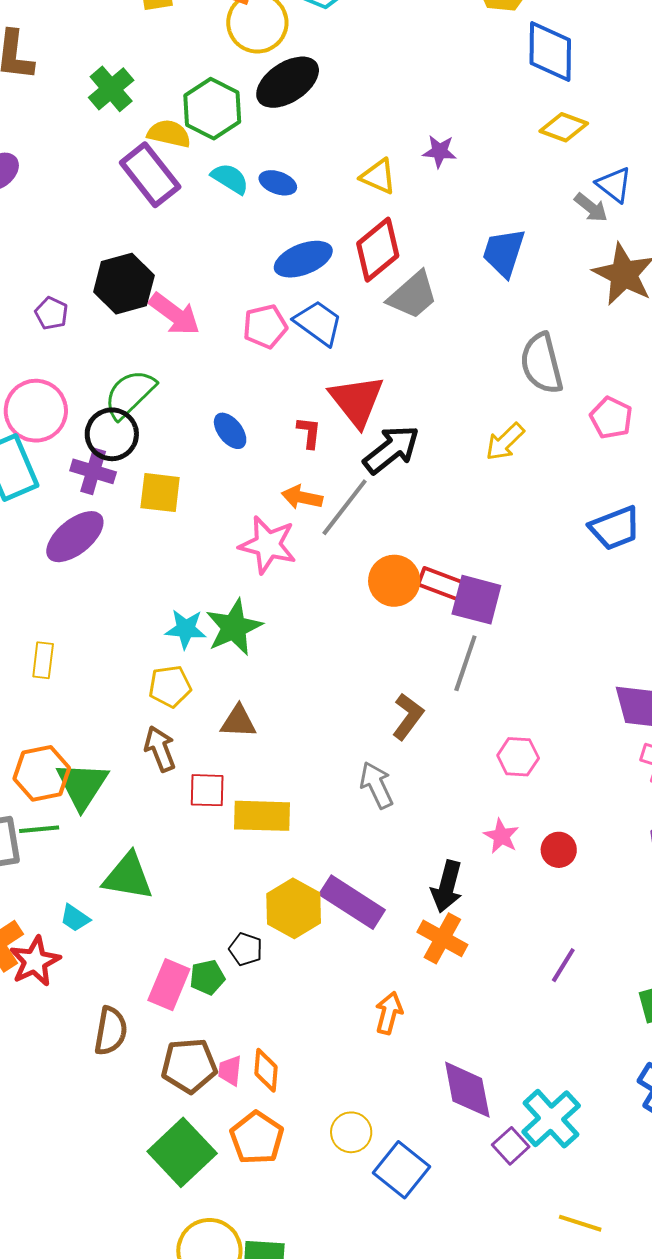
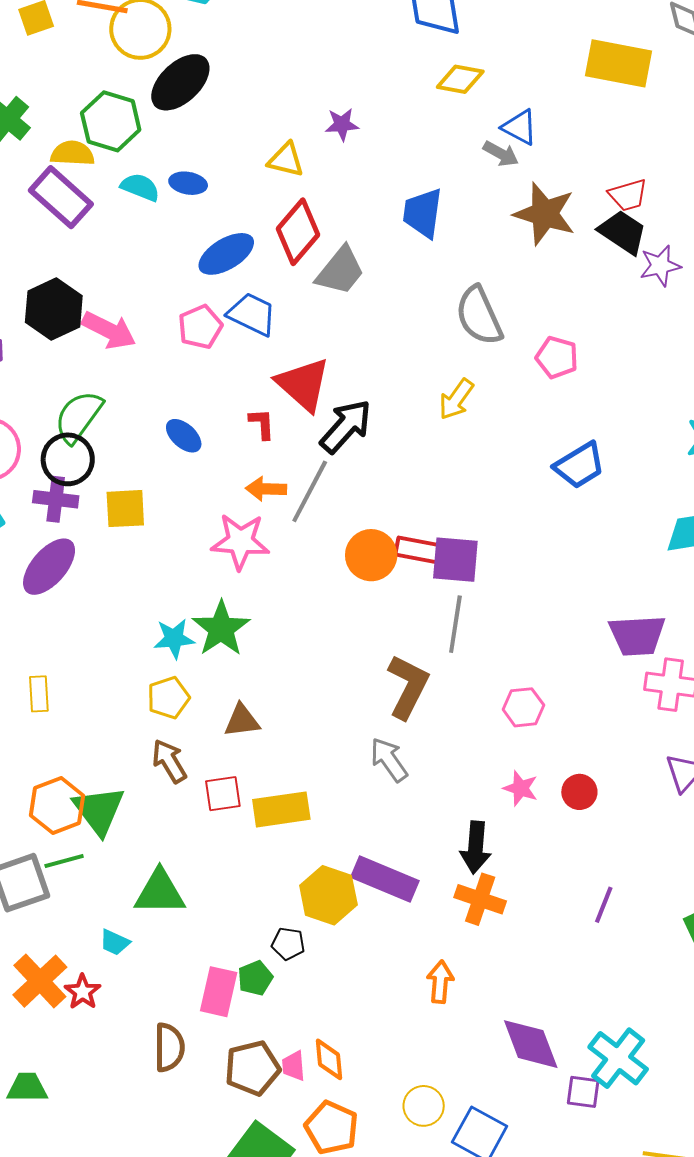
brown L-shape: (408, 717) -> (408, 687), size x1.4
red star: (35, 961) -> (83, 992), size x0.7
purple square: (511, 1146) -> (583, 1092), turned -30

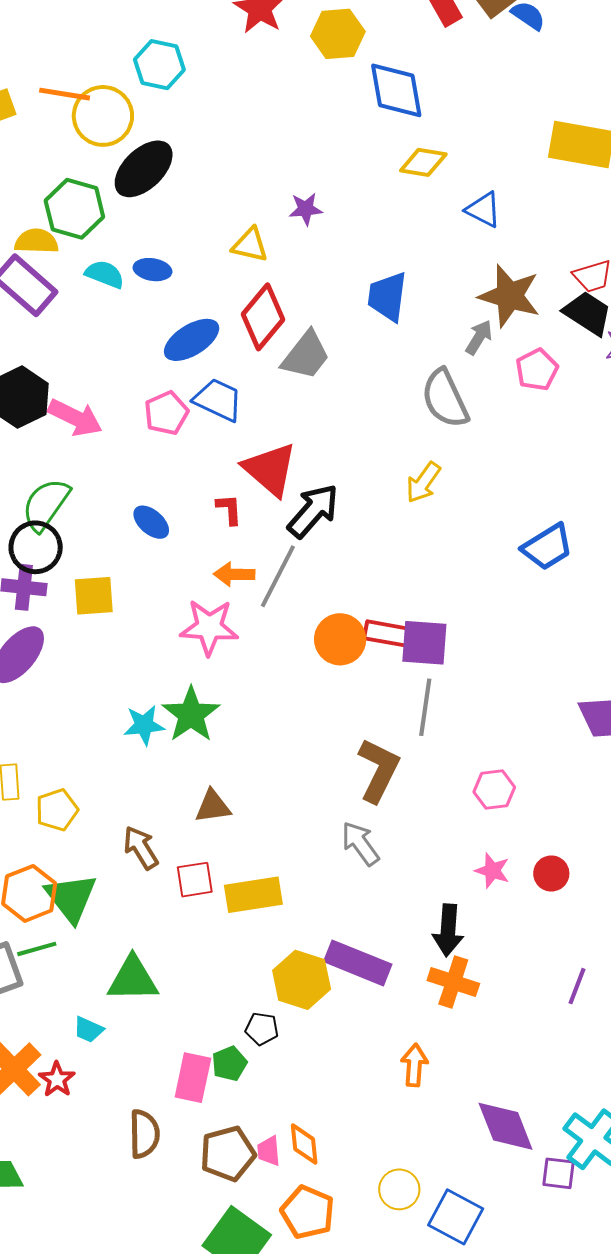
gray arrow: (501, 154) -> (479, 337), moved, turned -87
pink pentagon: (557, 357) -> (537, 370), moved, turned 30
yellow pentagon: (168, 698) -> (57, 810), moved

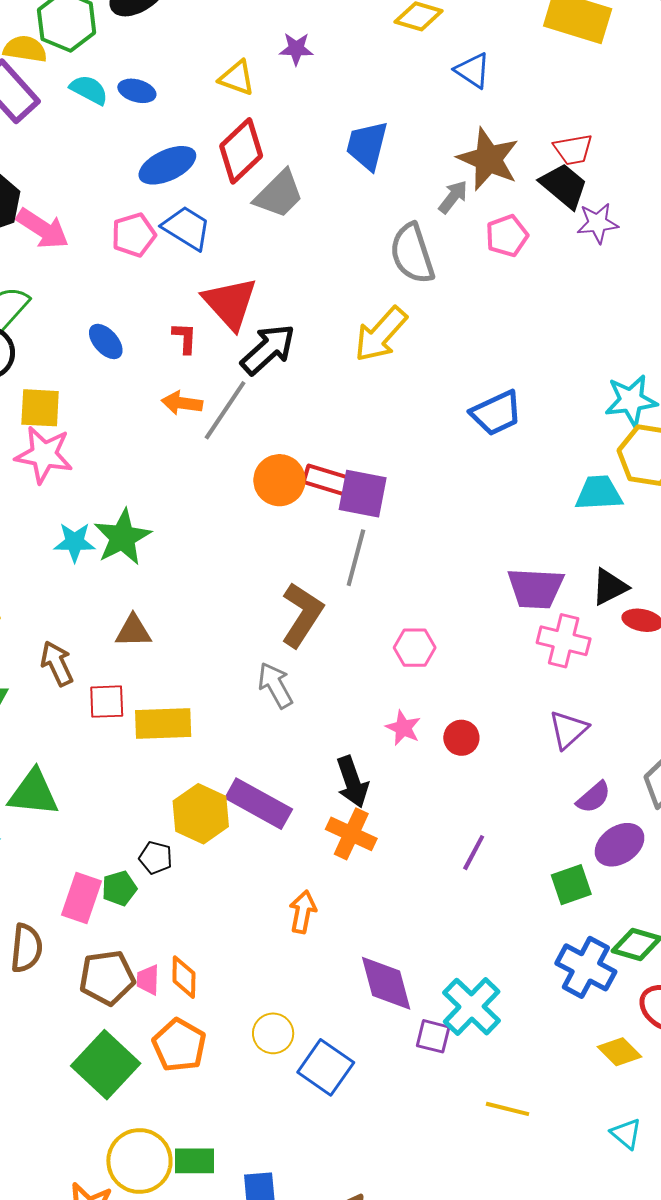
yellow arrow: (423, 482) -> (381, 334), size x1.4
pink star: (209, 627) -> (44, 455), moved
black arrow: (448, 930) -> (352, 782), turned -30

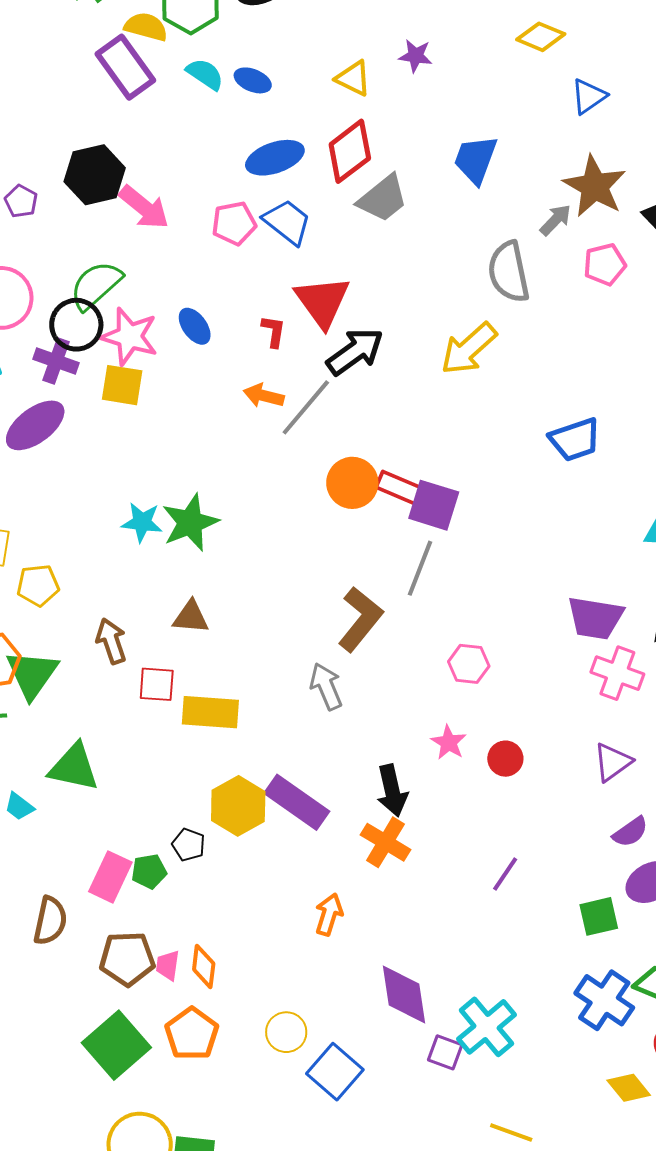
blue triangle: (473, 70) -> (589, 96), turned 45
pink star: (44, 455) -> (129, 336), moved

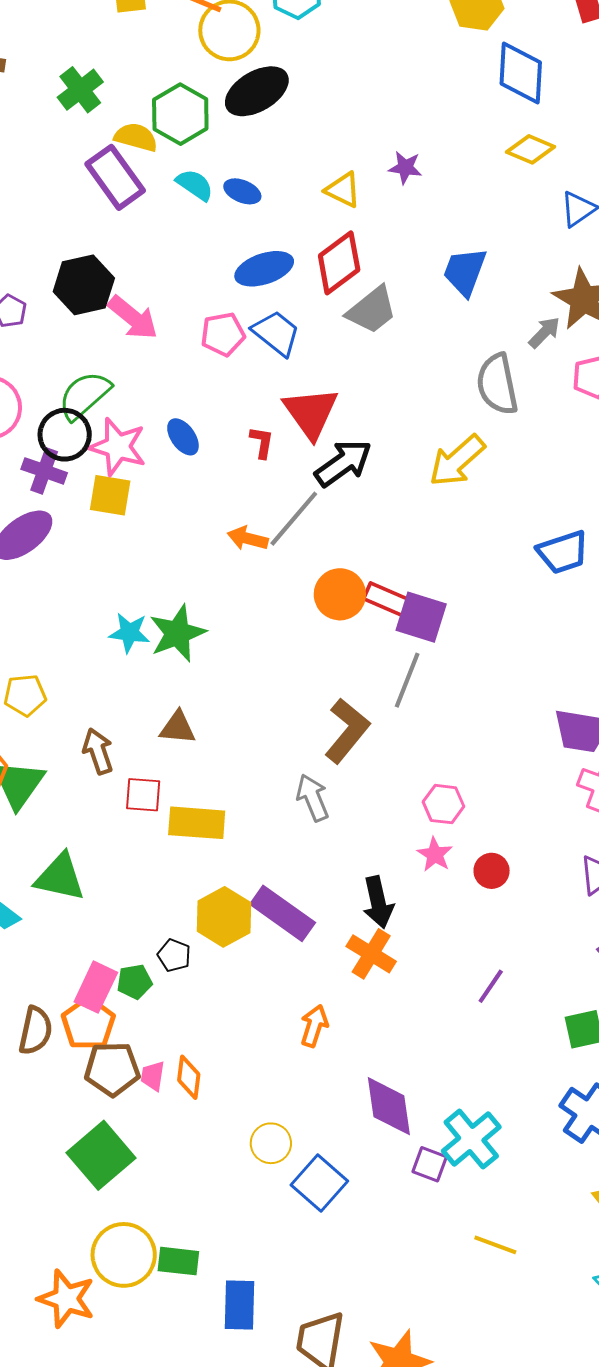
orange arrow: (264, 396) -> (248, 538), moved
pink hexagon: (469, 664) -> (444, 804), moved
orange pentagon: (192, 1034) -> (88, 1024), moved

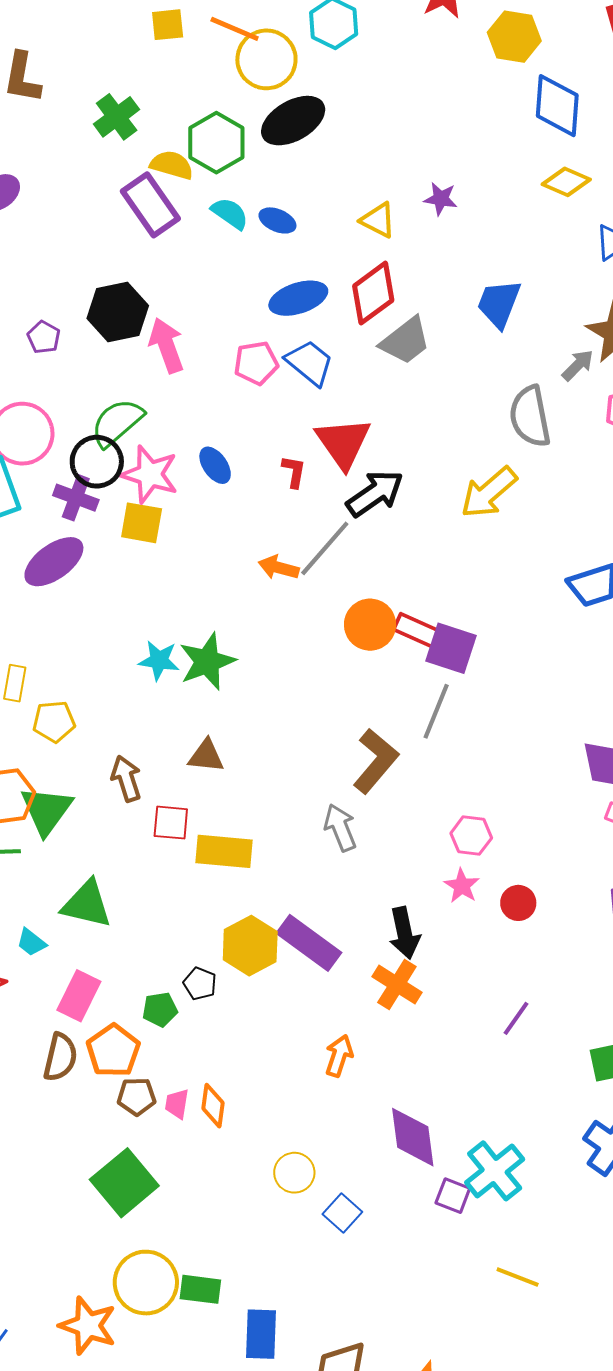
pink arrow: (133, 318) -> (167, 345), turned -150
pink rectangle: (96, 987) -> (79, 996), moved
brown pentagon: (112, 1069) -> (137, 1096), size x0.7
blue square: (319, 1183) -> (342, 1213), size x0.7

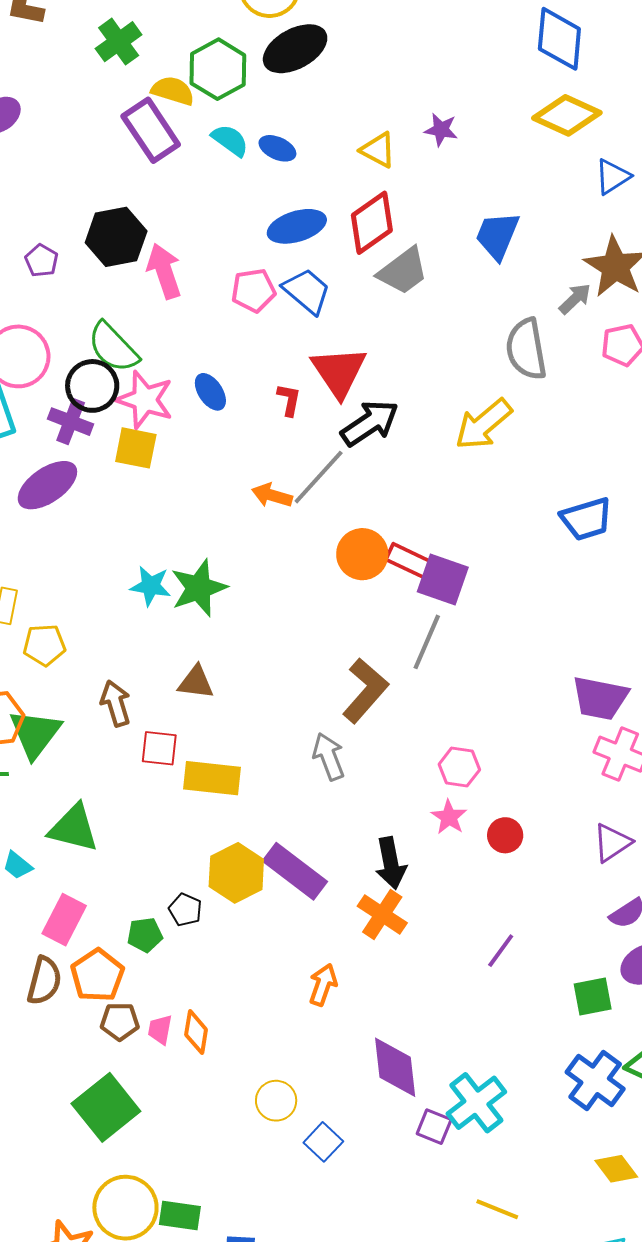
yellow diamond: (566, 182) -> (567, 115), size x1.4
green semicircle: (117, 423) -> (113, 347), turned -94

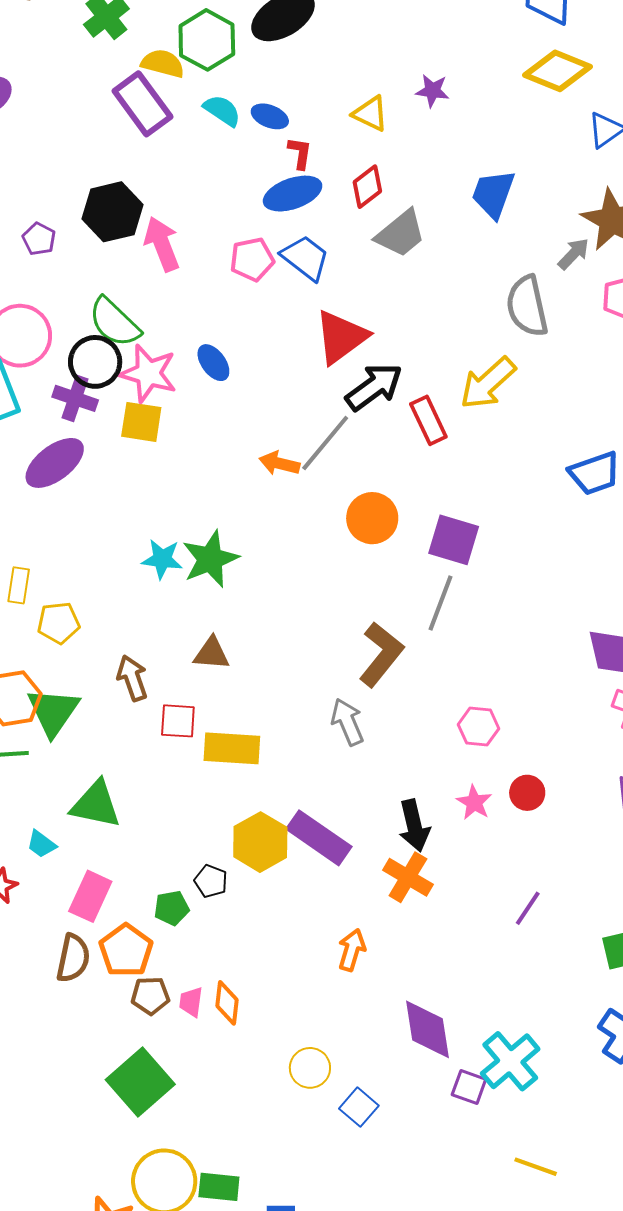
red diamond: (372, 223) -> (367, 187), size x0.7
red triangle: (339, 372) -> (341, 337), turned 30
red L-shape: (289, 400) -> (300, 153), moved
red rectangle: (410, 561) -> (428, 420), moved, turned 42
pink star: (449, 817) -> (474, 802), moved

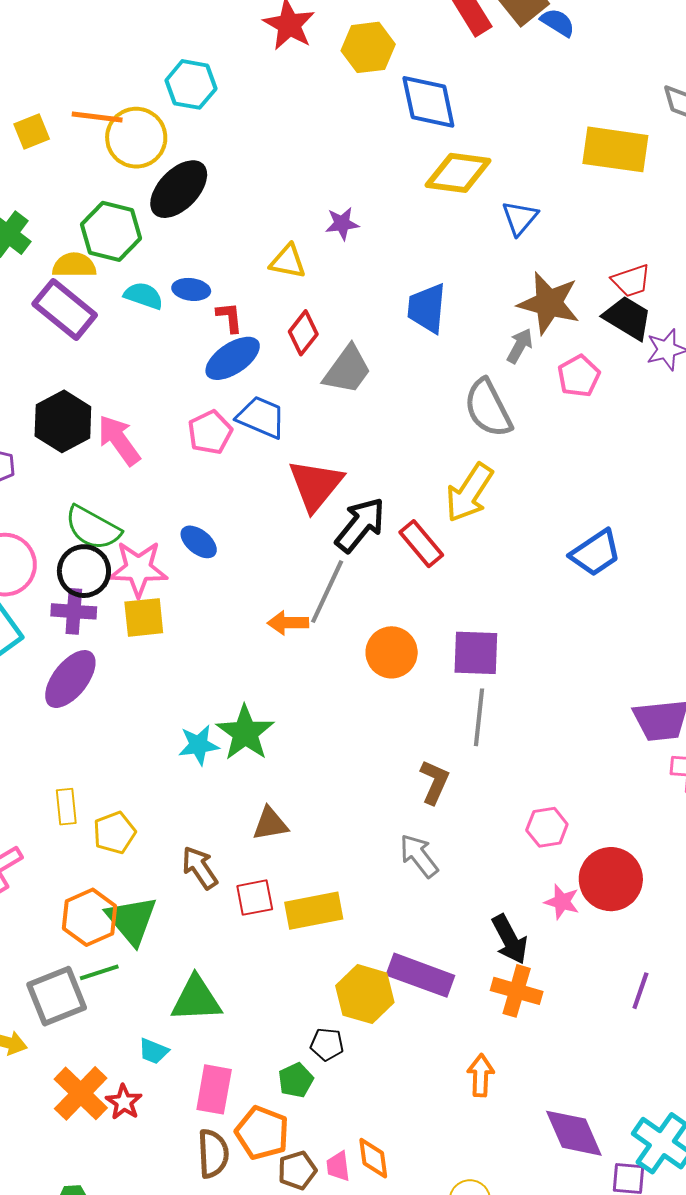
brown L-shape: (381, 654) -> (434, 782), size x0.7
red circle: (527, 793) -> (611, 879), size x1.8

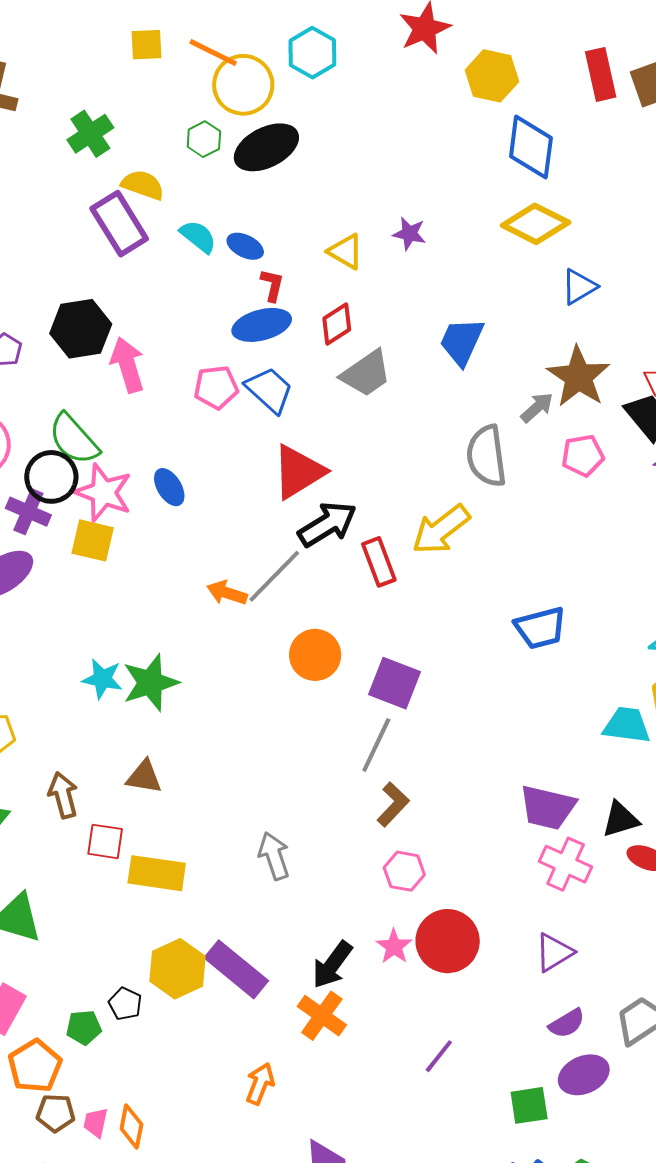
green hexagon: (111, 231) -> (204, 139), moved, size x0.6
brown L-shape: (434, 782) -> (393, 804), moved
black arrow: (510, 939) -> (332, 965), turned 45

